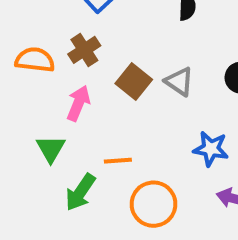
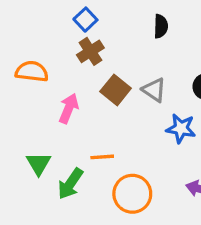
brown cross: (84, 50) -> (90, 51), moved
green triangle: (51, 149) -> (39, 164), moved
blue star: (211, 149) -> (181, 128), moved

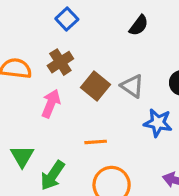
black semicircle: (161, 26) -> (139, 25), turned 35
brown cross: (90, 51) -> (60, 62), moved
orange line: (102, 157) -> (96, 142), moved

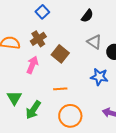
gray triangle: (132, 86) -> (94, 42), moved

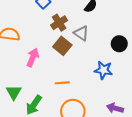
brown cross: (38, 39) -> (59, 23), moved
gray triangle: (94, 42) -> (81, 33), moved

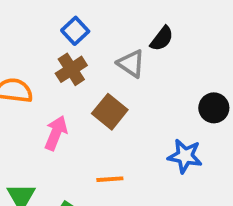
brown cross: (59, 23) -> (71, 69), moved
gray triangle: (81, 33) -> (131, 64), moved

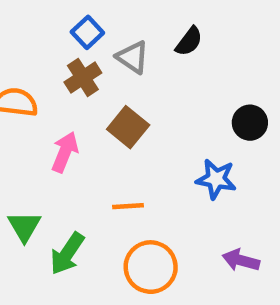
gray triangle: (131, 64) -> (133, 57), moved

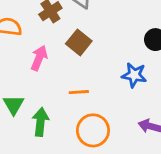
green arrow: (67, 253) -> (40, 122), turned 152

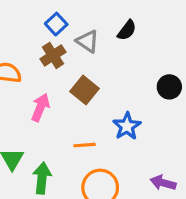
blue star: (134, 75) -> (127, 126), moved, turned 30

